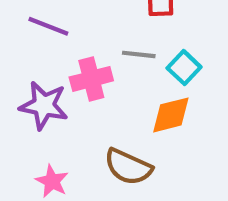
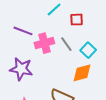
gray line: (139, 54) -> (66, 44), turned 49
pink cross: (91, 79) -> (44, 43), moved

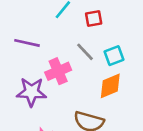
pink cross: (44, 43) -> (58, 71), moved
cyan square: (88, 50) -> (114, 56), turned 35

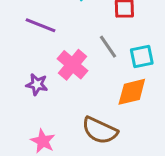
pink cross: (58, 71) -> (73, 65), turned -35
purple star: (31, 92) -> (37, 84), size x0.6

